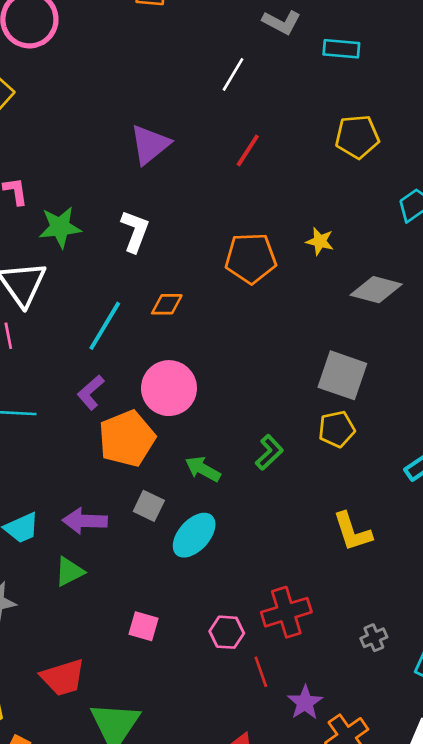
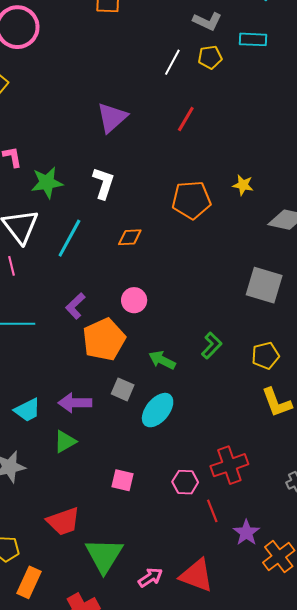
yellow pentagon: (357, 137) -> (210, 57), moved, size x0.7
cyan line: (105, 326) -> (69, 238), moved
pink circle: (169, 388) -> (134, 300), size x0.6
yellow pentagon: (337, 429) -> (265, 356), moved

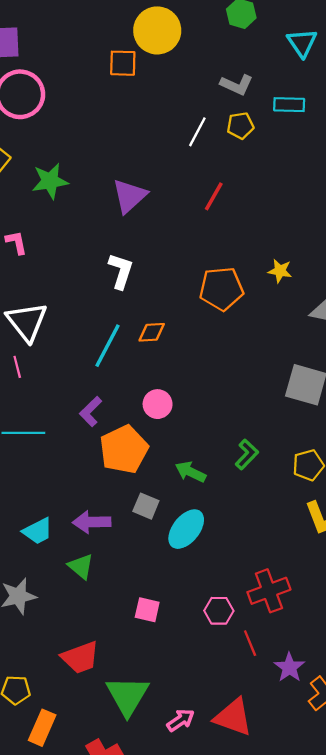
green star: (47, 183) -> (50, 181), moved
cyan line: (69, 238) -> (108, 346), moved
green triangle: (65, 441) -> (81, 566), turned -50

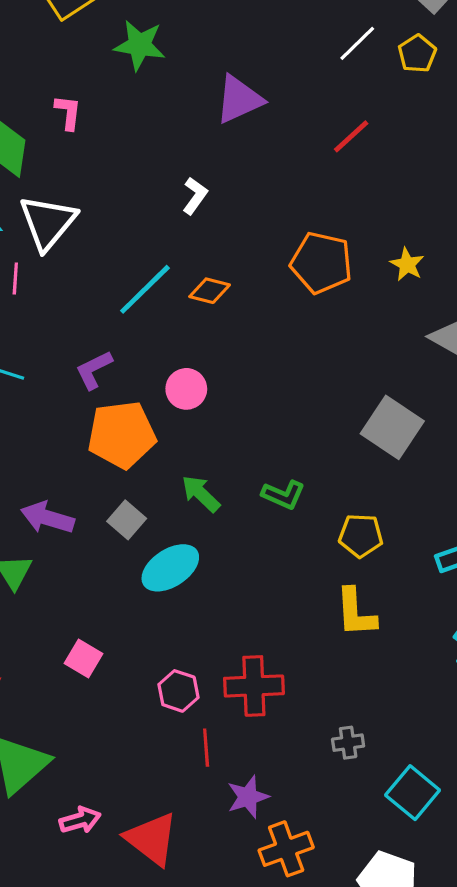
yellow pentagon: (240, 126) -> (417, 54), turned 30
white L-shape: (121, 271) -> (195, 196), size x0.7
green L-shape: (247, 454) -> (283, 495), turned 52

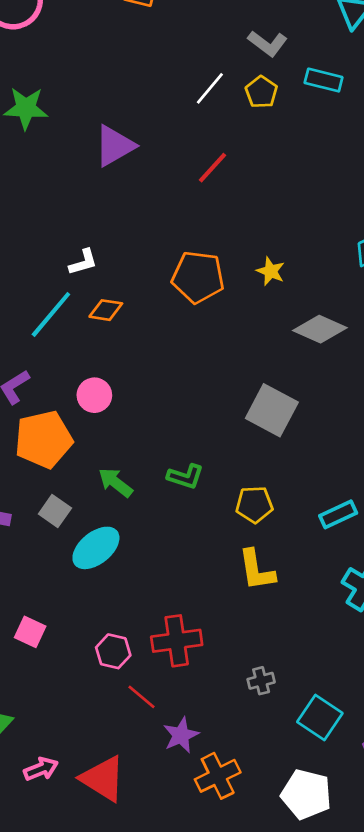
white L-shape: (195, 196) -> (83, 262), moved, turned 44
red line: (206, 748) -> (141, 697), turned -40

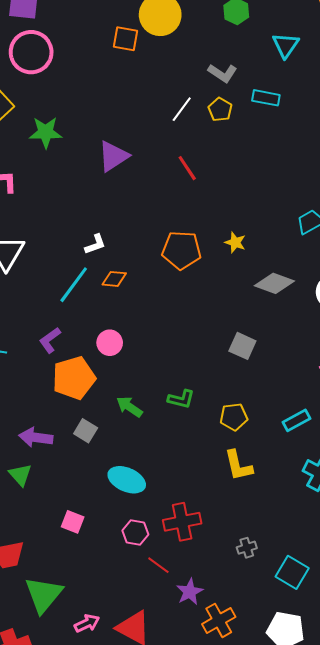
red line: (212, 168) -> (187, 168), turned -72
gray square: (272, 410) -> (242, 346), size x0.7
cyan ellipse: (96, 548) -> (127, 480), moved, turned 66

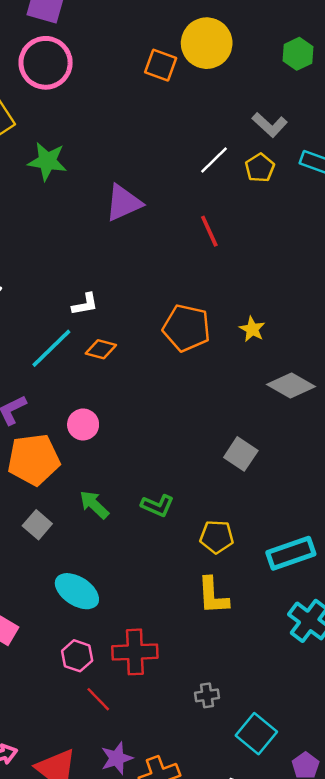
cyan rectangle: (297, 420) -> (291, 553), size x1.4
purple star: (190, 592) -> (117, 758), moved

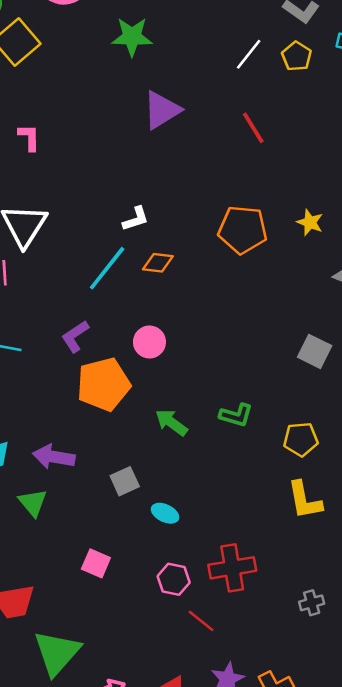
green star: (47, 161) -> (132, 37), moved
gray square: (37, 525) -> (125, 481), moved, turned 32
cyan ellipse: (77, 591) -> (165, 513), size x0.6

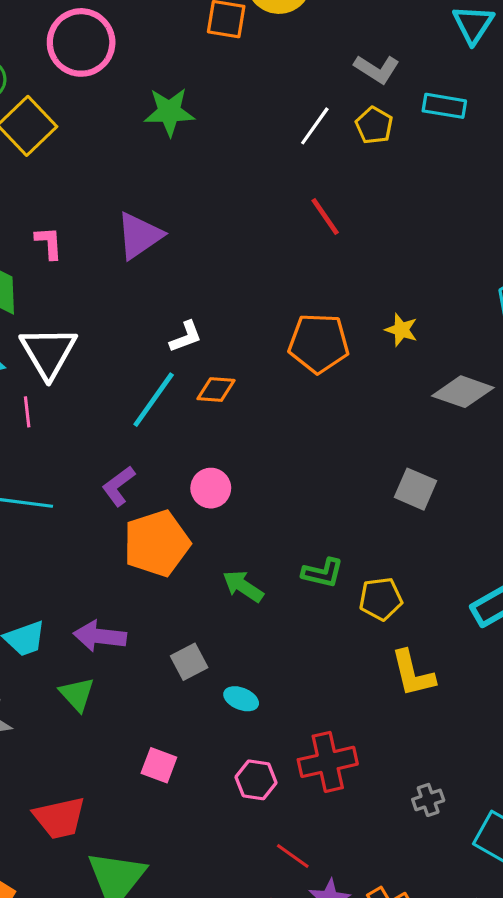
purple triangle: (162, 110) -> (139, 236), moved
yellow pentagon: (301, 439) -> (381, 599), moved
red line: (201, 621) -> (293, 856), moved

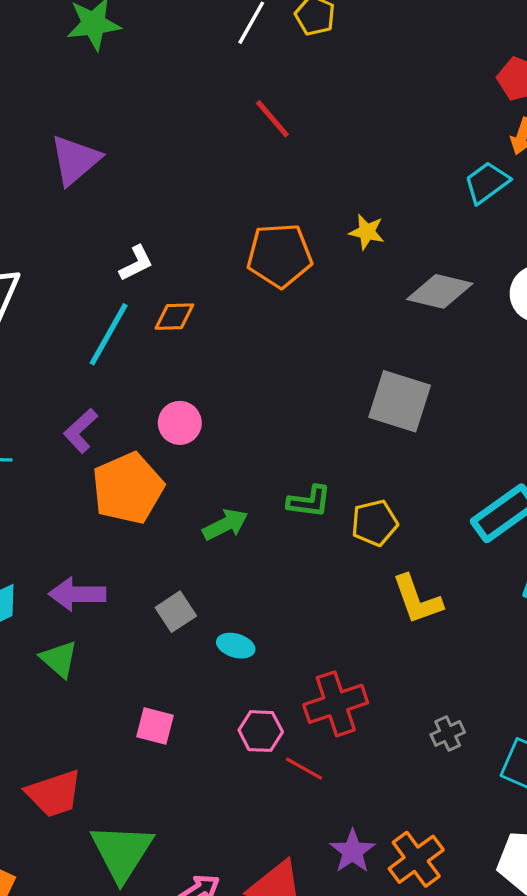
gray square: (416, 489) -> (400, 401), size x1.4
green arrow: (243, 586) -> (225, 525), turned 126
red line: (293, 856) -> (304, 769), moved

